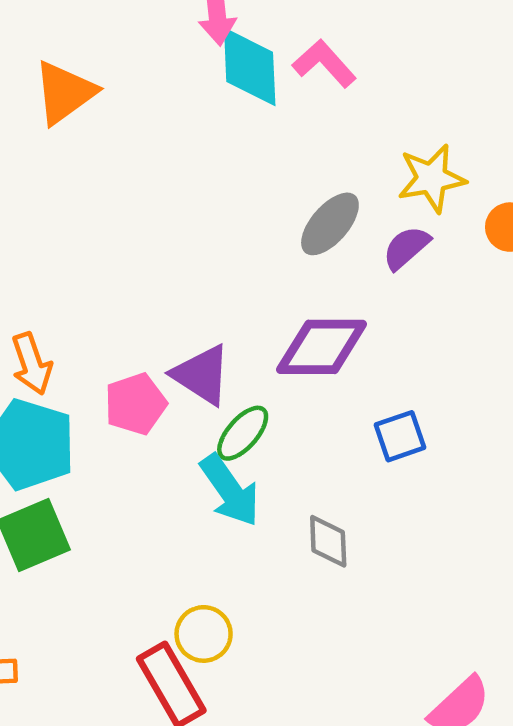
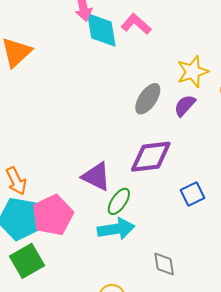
pink pentagon: (135, 404) -> (53, 215), moved, size x1.4
cyan arrow: (230, 490) -> (116, 229), turned -57
gray diamond: (328, 541) -> (164, 264), moved

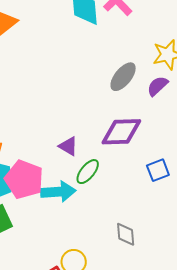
purple triangle: (96, 177) -> (68, 146), size x0.7
pink pentagon: (53, 215) -> (24, 179), turned -30
cyan arrow: (116, 229) -> (58, 192), moved

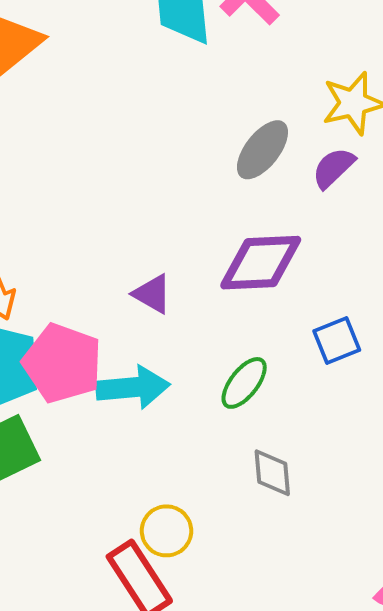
green ellipse: (88, 172) -> (244, 383), moved

